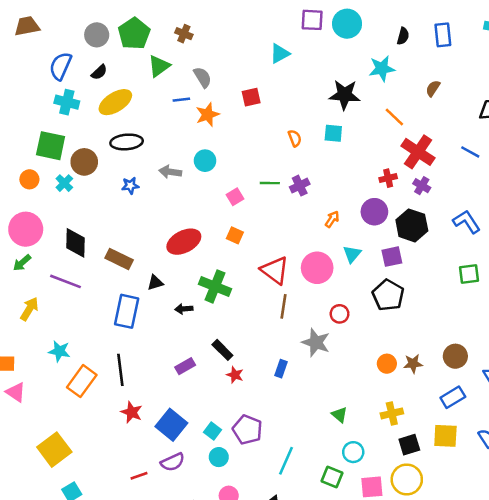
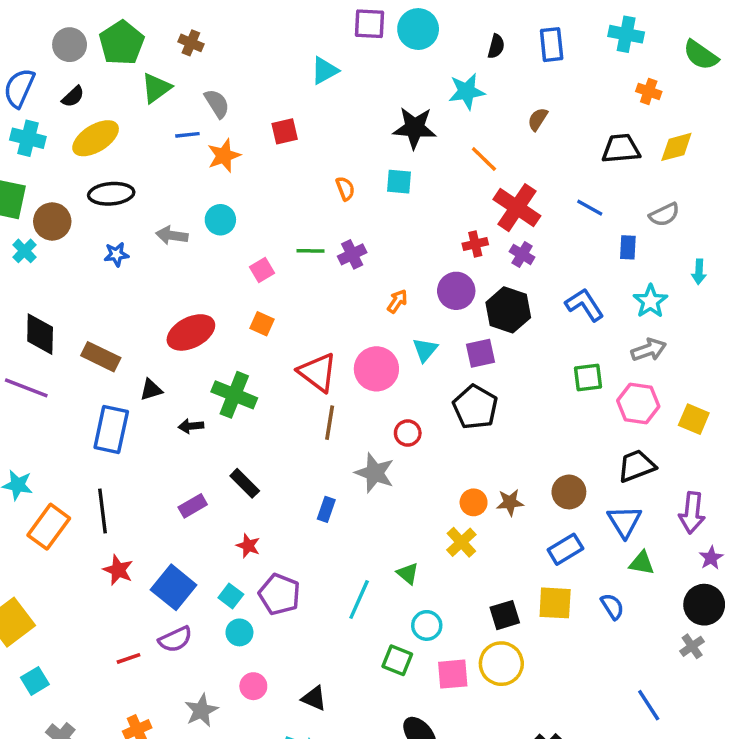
red star: (235, 375) -> (248, 546), moved
yellow cross: (392, 413) -> (461, 542), moved, turned -30
cyan line: (286, 461) -> (359, 599), moved

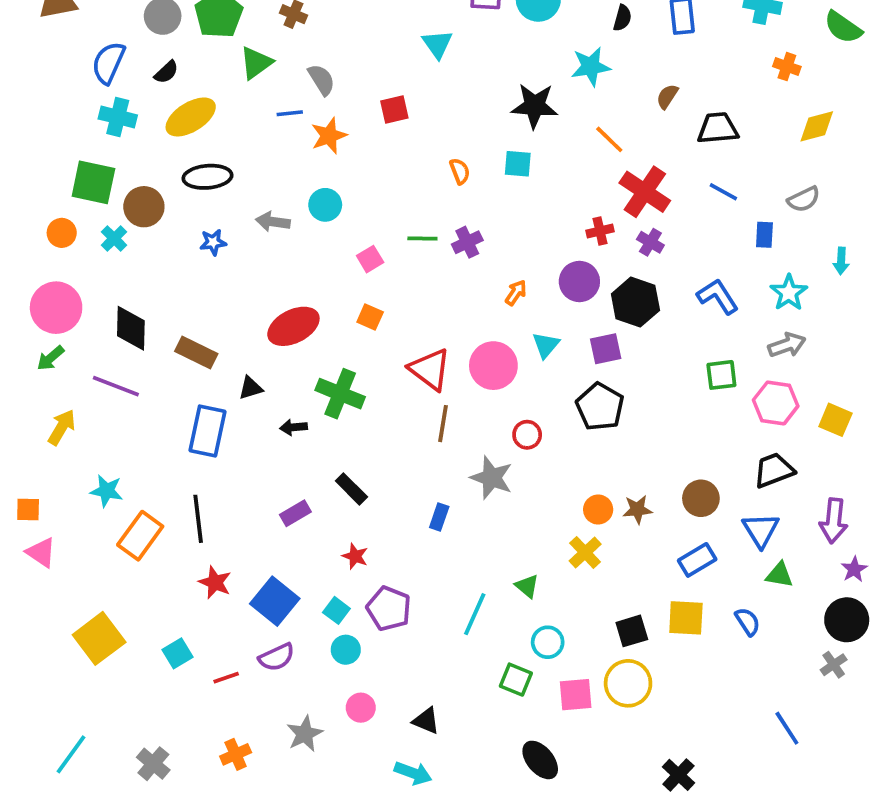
cyan triangle: (324, 71) -> (437, 44), turned -36
black trapezoid: (621, 149) -> (718, 128), moved
cyan square: (35, 681) -> (178, 653), moved

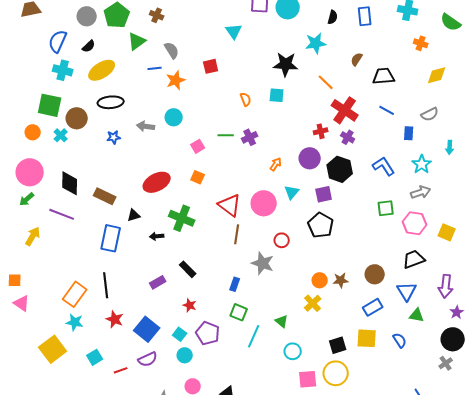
cyan star: (107, 491) -> (75, 322), moved
green square: (516, 680) -> (239, 312), moved

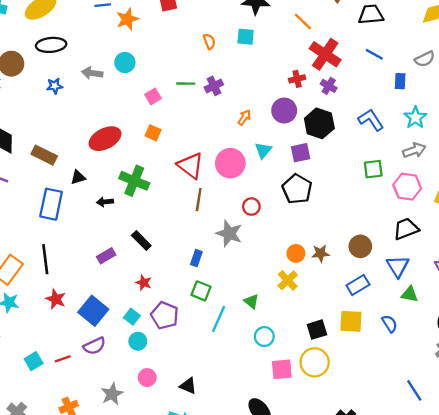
cyan square: (95, 357) -> (34, 361), moved

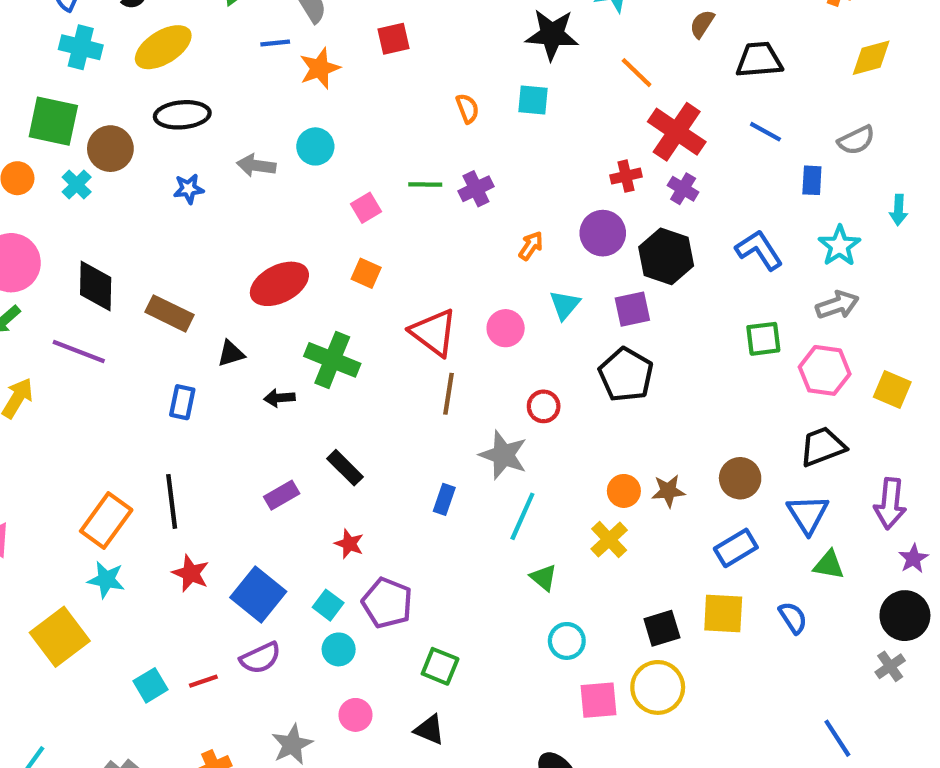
pink circle: (230, 163) -> (506, 328), size x0.7
blue rectangle: (51, 204) -> (182, 402), size x0.6
green square: (201, 291) -> (440, 666), moved
cyan line: (219, 319) -> (522, 516), moved

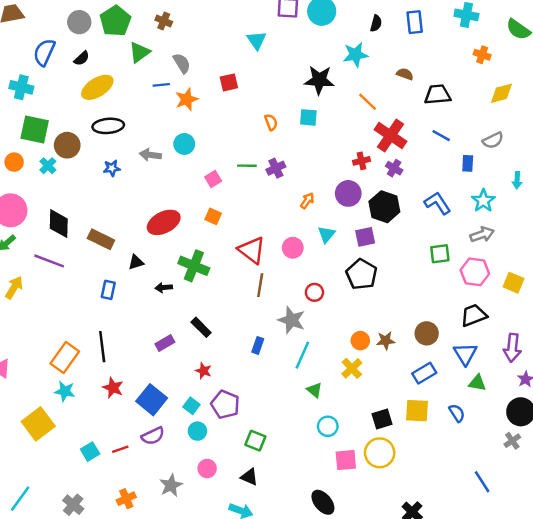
brown semicircle: (702, 24) -> (405, 74), turned 77
cyan cross: (81, 47) -> (21, 87), moved

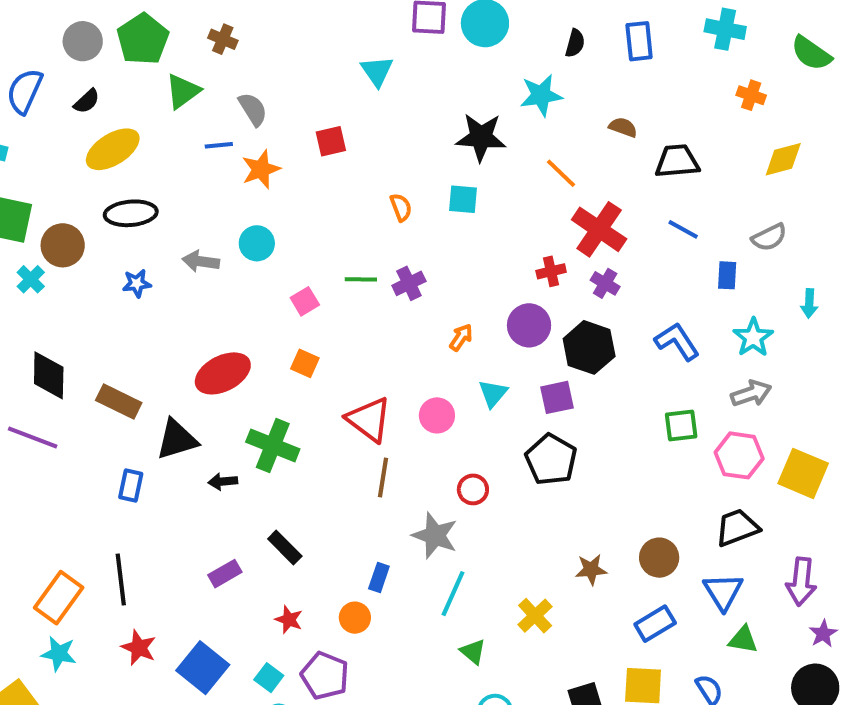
black triangle: (136, 262) -> (177, 439), size x1.6
yellow square: (514, 283) -> (803, 473), size x1.4
orange circle: (360, 341) -> (355, 618), moved

